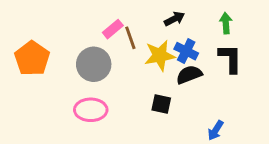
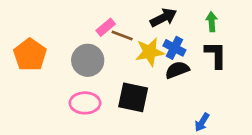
black arrow: (174, 19) -> (163, 18), size x1.4
brown line: (130, 38) -> (122, 35), turned -50
black square: (161, 104) -> (133, 97), moved, size x1.6

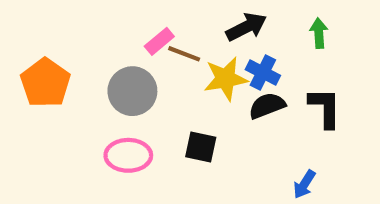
black L-shape: (216, 55) -> (325, 108), moved
black square: (133, 97) -> (201, 147), size x0.7

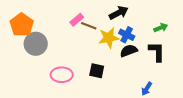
green arrow: (319, 33) -> (161, 28), moved, turned 72
orange pentagon: (45, 83) -> (22, 25), moved
gray circle: (132, 91) -> (36, 44), moved

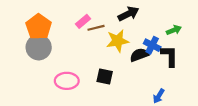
orange pentagon: (22, 25) -> (39, 27), moved
brown line: (89, 26) -> (96, 28), turned -35
blue cross: (127, 35) -> (152, 45), moved

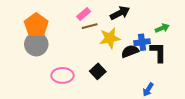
pink rectangle: (83, 21) -> (84, 14), moved
blue cross: (152, 45) -> (142, 42), turned -35
black square: (105, 77) -> (98, 71), turned 35

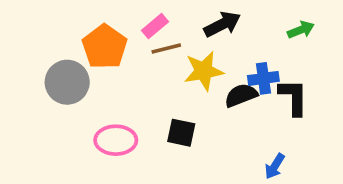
orange pentagon: (36, 25) -> (105, 47), moved
green arrow: (162, 28) -> (301, 30), moved
black square: (98, 71) -> (181, 133), turned -35

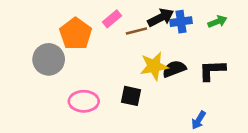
brown line: (166, 49) -> (136, 31), moved
yellow star: (204, 71) -> (154, 66), moved
blue cross: (263, 78) -> (181, 22), moved
black L-shape: (293, 97) -> (212, 70), turned -92

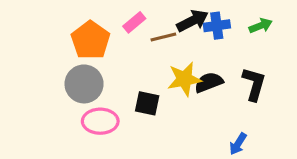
gray circle: (49, 59) -> (84, 84), moved
black L-shape: (212, 70) -> (254, 84), turned 108
black square: (131, 96) -> (147, 103), moved

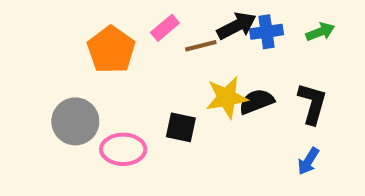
gray circle: (84, 84) -> (75, 121), moved
blue arrow: (238, 144) -> (308, 161), moved

